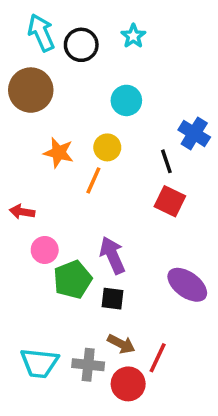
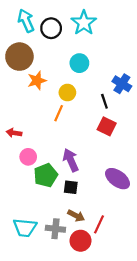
cyan star: (133, 36) -> (84, 23), size x1.6
orange star: (59, 153) -> (37, 81), moved, turned -30

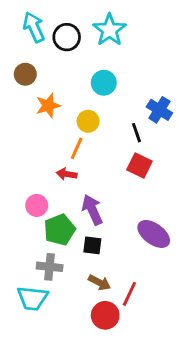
brown circle: (19, 57) -> (25, 74), size x0.6
red arrow: (14, 133) -> (67, 174), moved
gray cross: (55, 229) -> (50, 267), moved

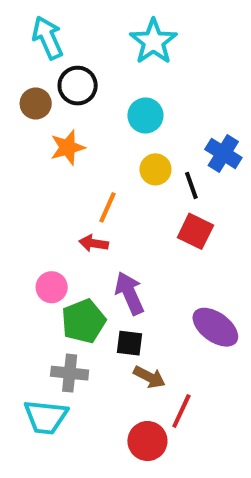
black circle: (67, 37) -> (78, 86), moved
yellow circle: (88, 121) -> (155, 169), moved
brown arrow: (99, 283) -> (149, 377), moved

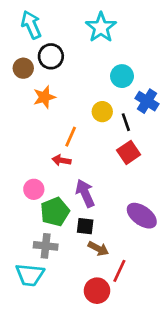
cyan circle: (145, 115) -> (122, 76), moved
red square: (195, 231) -> (129, 152), turned 30

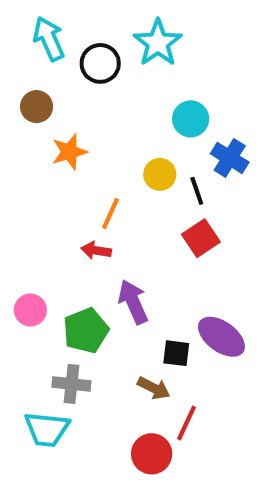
black circle: (51, 56) -> (100, 63), moved
pink circle: (34, 189) -> (30, 310), moved
black square: (85, 226) -> (176, 353), moved

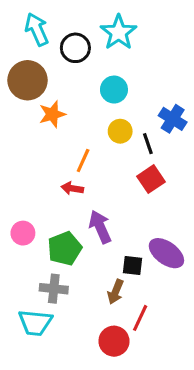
brown circle: (37, 107) -> (28, 80), size x1.6
cyan circle: (191, 119) -> (114, 90), moved
brown arrow: (154, 388) -> (116, 292), turned 85

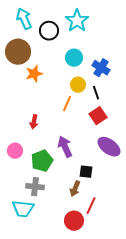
blue cross: (173, 119) -> (101, 68), moved
orange line: (83, 161) -> (67, 104), moved
red arrow: (72, 188) -> (34, 122), moved, turned -88
purple ellipse: (166, 253) -> (109, 147), moved

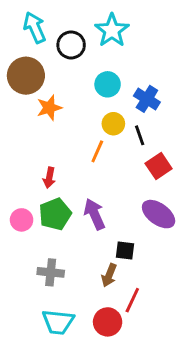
red square: (98, 116) -> (159, 166), moved
green pentagon: (42, 161) -> (55, 214), moved
cyan trapezoid: (23, 209) -> (58, 322), moved

